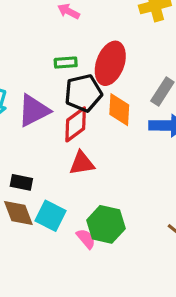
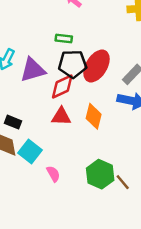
red ellipse: (110, 63) -> (97, 66), moved
orange diamond: (119, 110) -> (94, 116), moved
green hexagon: (106, 224) -> (100, 174), moved

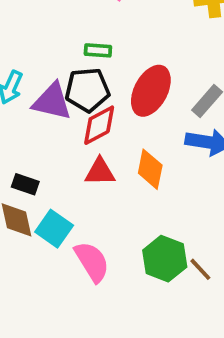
black pentagon: (73, 64) -> (87, 90), moved
purple triangle: (33, 70) -> (52, 102), turned 32
pink semicircle: (53, 174) -> (92, 262), size x1.6

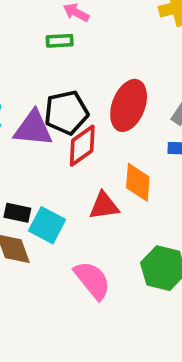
green rectangle: (98, 50) -> (60, 41), moved
red triangle: (100, 172) -> (104, 206), moved
cyan square: (54, 229) -> (47, 225), moved

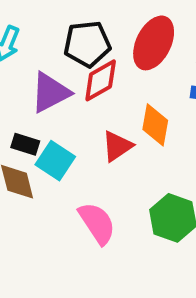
purple triangle: (33, 128) -> (50, 92), moved, turned -39
red triangle: (104, 206) -> (117, 146), turned -32

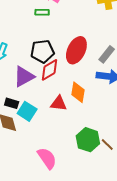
red triangle: (117, 146) -> (59, 103), turned 42
pink semicircle: (97, 223) -> (47, 158), moved

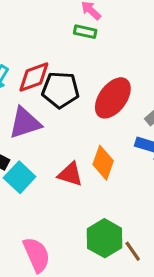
green rectangle: (42, 12) -> (85, 32), moved
red diamond: (50, 70) -> (34, 77), moved

